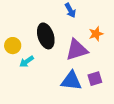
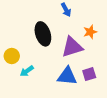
yellow circle: (13, 46) -> (12, 56), moved
cyan arrow: (27, 62) -> (27, 71), moved

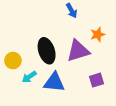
black ellipse: (43, 34) -> (47, 51), moved
blue triangle: (67, 76) -> (54, 82), moved

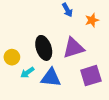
orange star: (98, 34) -> (92, 20), moved
purple square: (97, 80) -> (91, 76), size x1.5

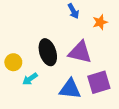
purple triangle: (73, 48) -> (80, 52), turned 30
blue triangle: (51, 78) -> (70, 89), moved

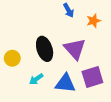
purple triangle: (80, 52) -> (75, 49), turned 35
cyan arrow: (30, 79) -> (36, 79), moved

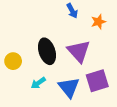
blue triangle: (65, 83) -> (69, 87), turned 45

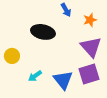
black ellipse: (47, 51) -> (43, 32), moved, turned -60
purple triangle: (79, 51) -> (91, 47), moved

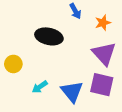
purple square: (89, 74) -> (102, 85), turned 30

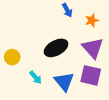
black ellipse: (49, 36) -> (56, 48), moved, turned -40
cyan arrow: (40, 87) -> (36, 77), turned -96

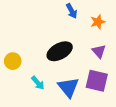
purple triangle: (93, 48) -> (99, 51), size x0.6

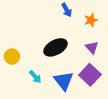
purple square: (97, 81) -> (90, 75), turned 30

